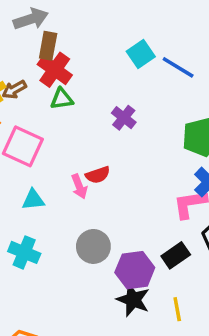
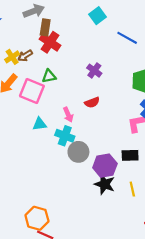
cyan square: (141, 54) -> (98, 16), moved
green triangle: (62, 99) -> (49, 76), moved
red semicircle: (98, 175) -> (92, 102), moved
cyan cross: (24, 252) -> (65, 136), moved
black rectangle: (176, 255) -> (130, 155), turned 35

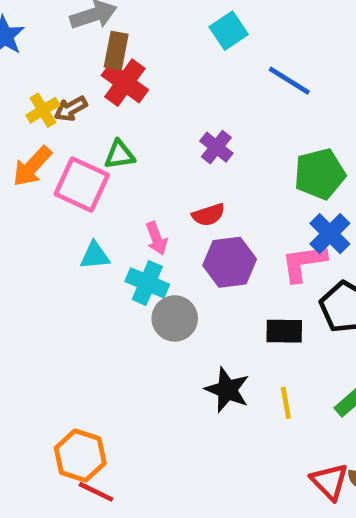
purple hexagon: (105, 166) -> (230, 262), moved

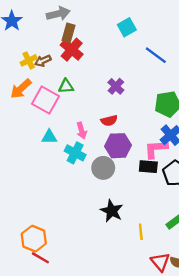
gray circle: (175, 318) -> (103, 168), moved
black rectangle: (284, 331) -> (148, 167), moved
yellow line: (286, 403) -> (141, 232), moved

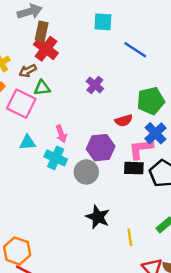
cyan square: (127, 27) -> (103, 22), turned 36
brown arrow: (43, 61) -> (28, 71), moved
red semicircle: (109, 121) -> (124, 121), moved

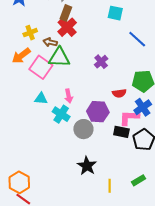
brown arrow: (28, 71) -> (50, 42), turned 32
green triangle: (42, 88) -> (59, 57), size x1.6

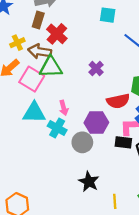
brown rectangle: (66, 13) -> (38, 20), moved
brown arrow: (50, 42) -> (40, 51), size x1.5
red semicircle: (119, 93) -> (118, 101), size x1.5
cyan triangle: (41, 98) -> (34, 113), size x1.6

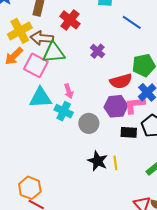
red cross: (57, 34) -> (70, 20), moved
yellow cross: (17, 43) -> (20, 31), size x1.6
purple hexagon: (96, 123) -> (116, 106), moved
black rectangle: (123, 142) -> (129, 132), moved
yellow line: (115, 201) -> (115, 163), moved

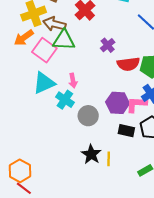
red semicircle: (121, 81) -> (128, 64), moved
cyan triangle: (40, 98) -> (44, 83), turned -30

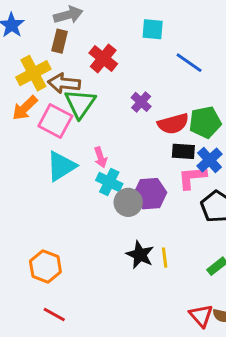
green triangle: (64, 40) -> (80, 104), turned -50
cyan cross: (65, 100) -> (109, 182), moved
purple hexagon: (118, 103) -> (150, 194), moved
black rectangle: (126, 131) -> (183, 151), moved
orange hexagon: (20, 171) -> (45, 266), moved

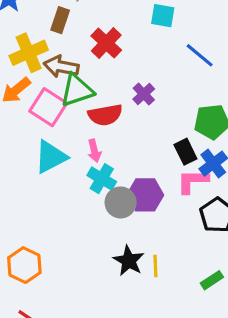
green triangle: (80, 104) -> (77, 90), turned 32
red semicircle: (173, 124) -> (105, 115), moved
black rectangle: (183, 151) -> (185, 152), turned 55

